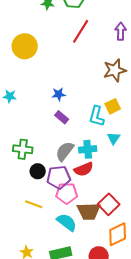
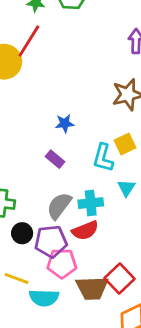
red line: (81, 31) -> (29, 41), moved
blue star: (59, 94) -> (65, 123), moved
cyan semicircle: (67, 222) -> (44, 298), moved, turned 145

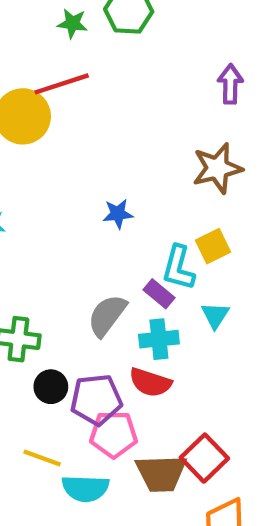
red line: (29, 41) -> (62, 84), turned 40
purple rectangle: (55, 159) -> (159, 294), moved
gray semicircle: (59, 206) -> (107, 315), moved
red semicircle: (85, 230) -> (150, 382), turned 40

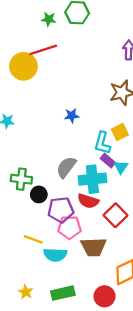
purple rectangle: (159, 294) -> (108, 161), moved
cyan cross: (159, 339) -> (92, 179), size x1.4
black circle: (51, 387) -> (39, 194), moved
red square: (204, 458) -> (115, 215), moved

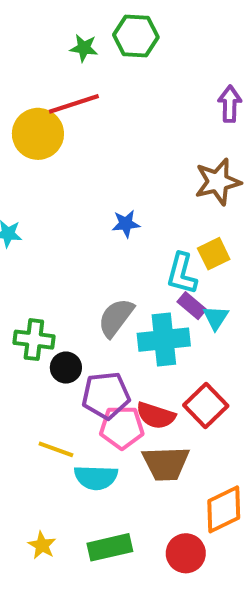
red semicircle: (88, 201) -> (156, 415), moved

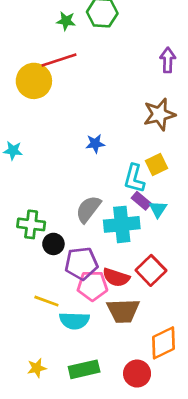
yellow star: (42, 545) -> (37, 368), turned 30

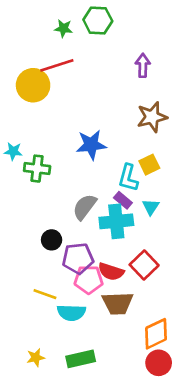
purple arrow: (168, 60) -> (143, 65), moved
blue star: (95, 144) -> (91, 145), size x1.6
purple rectangle: (141, 201) -> (123, 200), moved
green cross: (31, 224) -> (37, 169), moved
red circle: (137, 374) -> (159, 363), moved

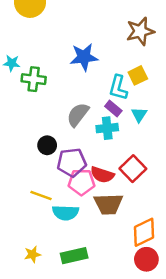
cyan cross: (116, 221) -> (107, 128), size x0.7

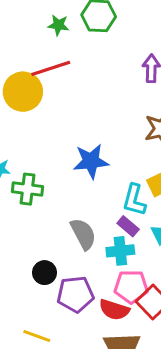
gray semicircle: (78, 115) -> (83, 234), turned 115
pink pentagon: (81, 182) -> (131, 287), moved

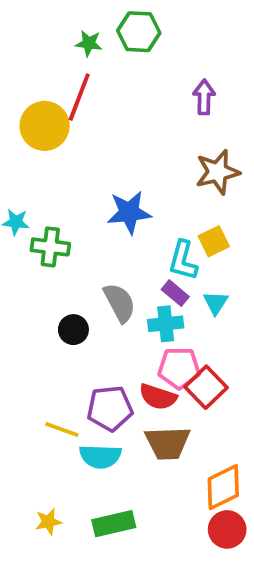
red line: (51, 68) -> (79, 97), turned -51
black circle: (45, 273) -> (73, 330), moved
purple pentagon: (75, 294) -> (110, 408), moved

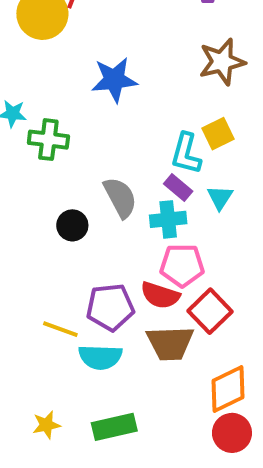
blue star: (129, 212) -> (114, 80), moved
red square: (206, 387) -> (210, 311), moved

